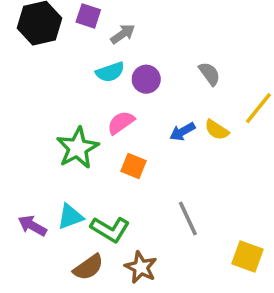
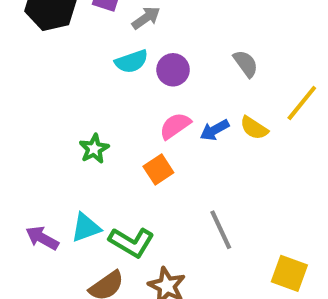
pink semicircle: (121, 123) -> (175, 126), moved
green star: (78, 148) -> (94, 149), size x0.6
orange square: (134, 166) -> (158, 170), turned 35

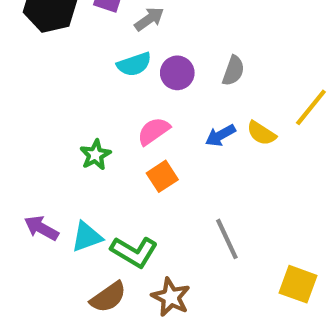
gray semicircle: (246, 64) -> (233, 71), moved, turned 56
pink semicircle: (175, 126) -> (154, 131), moved
purple arrow: (42, 238) -> (41, 228), moved

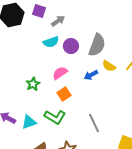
gray semicircle: (233, 71) -> (97, 45), size x1.6
yellow semicircle: (261, 133) -> (109, 66), moved
green L-shape: (134, 252) -> (55, 117), moved

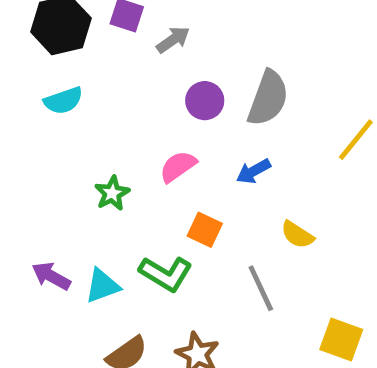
cyan semicircle: (51, 42) -> (63, 101), moved
yellow semicircle: (109, 66) -> (297, 235), moved
orange square: (64, 94) -> (205, 230), moved, turned -32

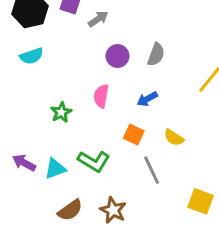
gray semicircle: (268, 98) -> (156, 54), size x0.7
pink semicircle: (178, 166) -> (101, 96), turned -45
orange square: (205, 230) -> (134, 135), moved

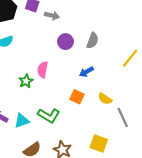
gray arrow: (98, 19) -> (52, 16), turned 48
pink semicircle: (101, 96) -> (43, 70), moved
gray line: (152, 170) -> (123, 118), moved
yellow square: (201, 201) -> (99, 144), moved

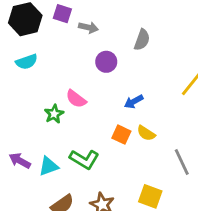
gray semicircle: (93, 41) -> (142, 40), moved
pink semicircle: (43, 70) -> (76, 99), turned -63
yellow semicircle: (105, 99) -> (146, 133), moved

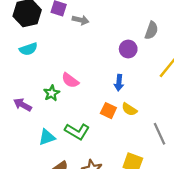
gray semicircle: (142, 40) -> (151, 30), moved
purple circle: (106, 62) -> (128, 49), moved
blue arrow: (134, 102) -> (119, 83), turned -56
purple arrow: (20, 161) -> (23, 105), moved

